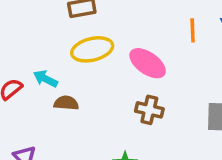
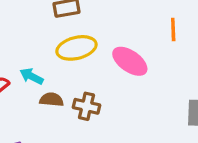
brown cross: (149, 110) -> (86, 106), moved

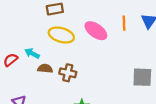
yellow ellipse: (76, 48) -> (61, 35), turned 30
pink ellipse: (130, 61) -> (96, 31), moved

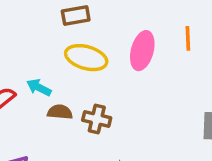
pink ellipse: (96, 31) -> (142, 51), turned 70

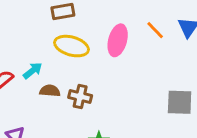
orange line: (188, 38) -> (155, 30), turned -42
cyan arrow: (39, 87) -> (33, 71), turned 114

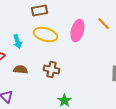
cyan arrow: (33, 71) -> (17, 42), moved, turned 112
brown semicircle: (50, 91) -> (20, 70), moved

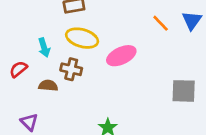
pink ellipse: (77, 31) -> (121, 56), moved, turned 50
brown cross: (51, 70) -> (71, 69), moved

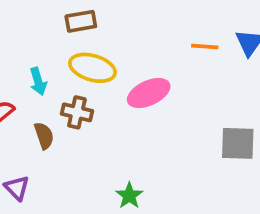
orange line: (161, 23) -> (205, 46), turned -42
brown semicircle: (48, 85) -> (44, 136), turned 66

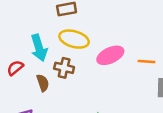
orange line: (205, 46) -> (147, 62), moved
cyan arrow: (38, 81) -> (39, 48), size x1.5

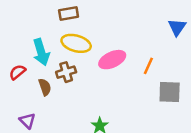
orange line: (147, 62) -> (148, 66), turned -70
brown cross: (64, 68) -> (66, 72), turned -30

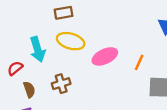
brown cross: (66, 72) -> (61, 84), moved
brown semicircle: (45, 87) -> (29, 90), moved

